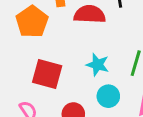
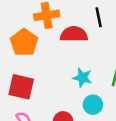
red square: (47, 74) -> (21, 87), moved

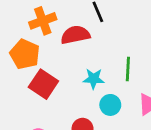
red square: (21, 87) -> (43, 84), moved, turned 32

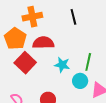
red semicircle: (75, 35) -> (43, 43), moved
cyan circle: (110, 105) -> (80, 81), moved

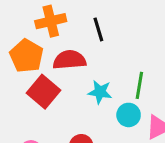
black line: (73, 17) -> (98, 29), moved

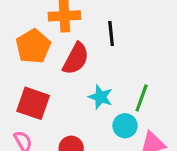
red semicircle: (69, 60) -> (76, 59), turned 112
red square: (43, 92) -> (33, 103), moved, turned -32

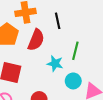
green line: (142, 98) -> (75, 51), moved

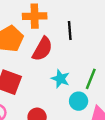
green line: (75, 51) -> (91, 79), moved

